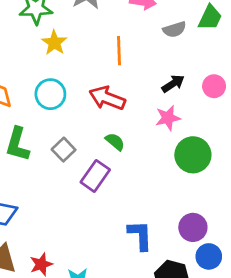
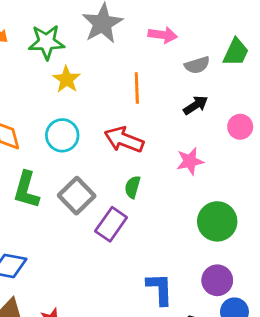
black arrow: (173, 84) -> (196, 105), moved
green semicircle: (115, 142) -> (133, 187), turned -114
gray square: (64, 150) -> (77, 196), size x1.4
green circle: (193, 155) -> (217, 221), moved

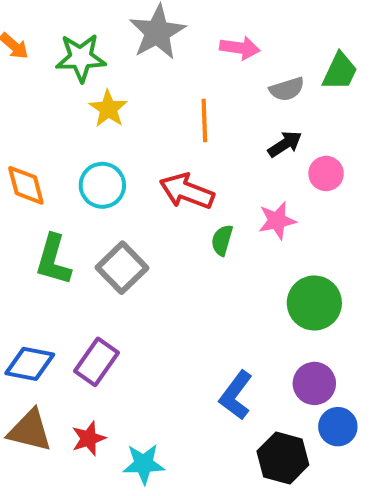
pink circle: (240, 127) -> (326, 173), moved
green semicircle: (133, 187) -> (222, 240), moved
purple rectangle: (111, 224) -> (96, 362), moved
blue L-shape: (160, 289) -> (236, 395), turned -141

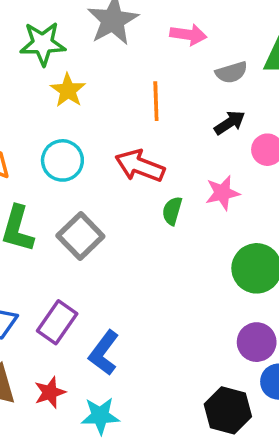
blue L-shape: (236, 395) -> (104, 353), moved

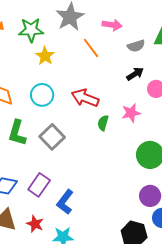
orange line: (156, 101) -> (91, 48), moved, turned -35
red star: (50, 392) -> (35, 224), turned -30

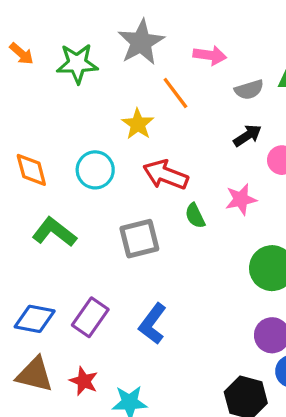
yellow star: (45, 56) -> (138, 124), moved
green semicircle: (103, 123) -> (195, 216), turned -42
green L-shape: (17, 133) -> (54, 232), turned 112
gray square: (52, 137) -> (139, 239), moved, turned 30
blue L-shape: (65, 202) -> (152, 324), moved

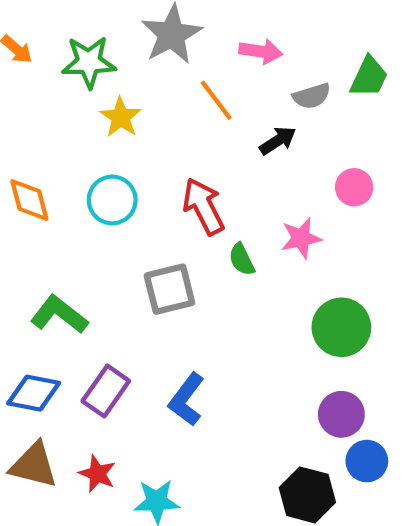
yellow star: (138, 124) -> (121, 117), moved
black arrow: (247, 136) -> (278, 141), moved
red arrow: (166, 175) -> (203, 206), turned 42
green L-shape: (54, 232) -> (59, 315), moved

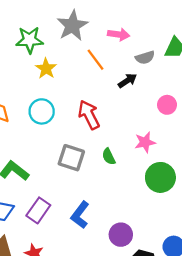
pink star: (301, 238) -> (145, 142), moved
green semicircle: (242, 259) -> (109, 157), moved
gray square: (169, 289) -> (71, 158), turned 32
purple circle: (341, 414) -> (121, 235), moved

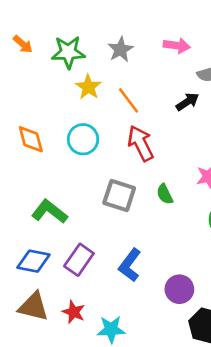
gray star: (72, 26) -> (120, 50), moved, size x0.7
orange line: (96, 60) -> (129, 100), moved

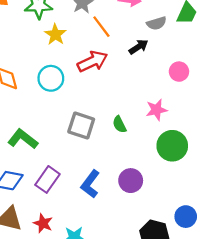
orange line: (129, 100) -> (101, 27), moved
red arrow: (141, 143) -> (92, 61), moved, turned 92
purple circle: (179, 289) -> (131, 181), moved

